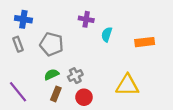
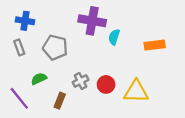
purple cross: (86, 19) -> (92, 21), size x1.6
green semicircle: (52, 74) -> (39, 79), moved
red circle: (84, 97) -> (106, 84), moved

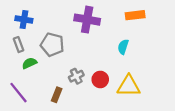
cyan semicircle: (114, 37) -> (123, 47), moved
orange rectangle: (155, 45) -> (135, 15), moved
green semicircle: (39, 79) -> (29, 63), moved

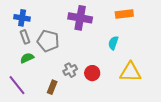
gray rectangle: (18, 45) -> (25, 37), moved
yellow triangle: (129, 86) -> (130, 72), moved

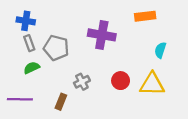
purple cross: (80, 18) -> (102, 35), moved
cyan semicircle: (113, 43) -> (160, 50), moved
red circle: (92, 73) -> (121, 81), moved
purple line: (17, 85) -> (20, 99), turned -50

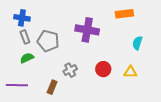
yellow triangle: (152, 84) -> (130, 72), size x0.6

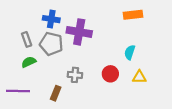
blue cross: (22, 18) -> (51, 19), moved
purple cross: (87, 30) -> (79, 32), moved
cyan semicircle: (137, 43) -> (130, 52), moved
gray cross: (70, 70) -> (75, 75), turned 32

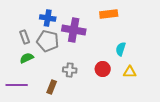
orange rectangle: (133, 15) -> (109, 14), moved

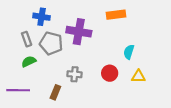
blue cross: (48, 18) -> (42, 17), moved

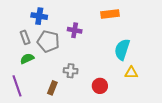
purple cross: (79, 32) -> (75, 30), size x0.6
cyan semicircle: (129, 52) -> (122, 49), size x1.5
red circle: (110, 73) -> (100, 86), moved
purple line: (18, 90) -> (17, 86), turned 70

